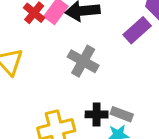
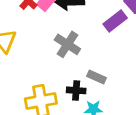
gray rectangle: (122, 114) -> (96, 77), moved

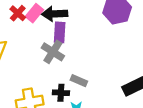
purple rectangle: (115, 21) -> (60, 32), moved, turned -48

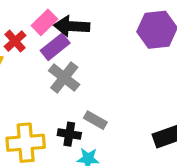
red cross: (18, 13) -> (15, 41), moved
purple rectangle: (60, 32) -> (55, 47), moved, turned 42

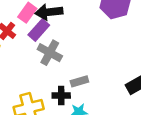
gray rectangle: (95, 120) -> (79, 81), turned -36

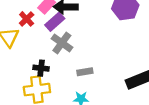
black cross: (61, 96) -> (41, 68), moved

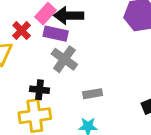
purple rectangle: (55, 22) -> (56, 34), turned 54

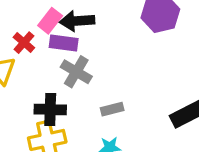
black cross: (39, 90) -> (50, 110), size x1.4

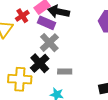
black cross: (50, 110) -> (40, 63), moved, turned 30

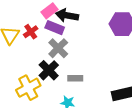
red cross: (22, 16) -> (31, 32), moved
yellow cross: (20, 79) -> (28, 88), turned -30

